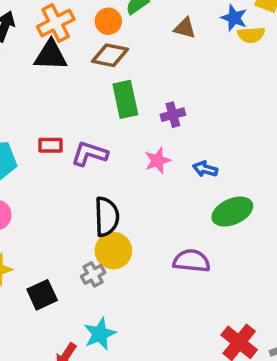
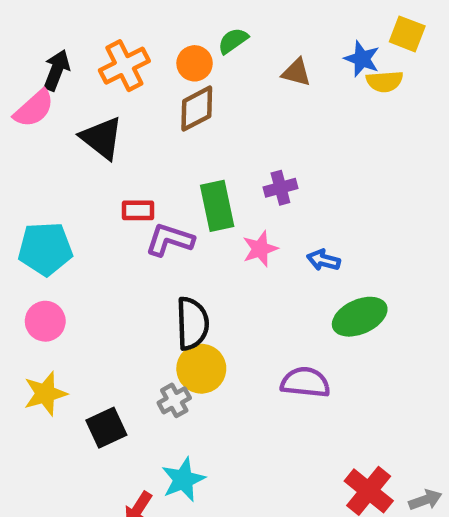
black triangle: (51, 55) -> (102, 138), moved, turned 36
brown diamond: (110, 55) -> (197, 109), turned -39
green rectangle: (125, 99) -> (217, 206), moved
red rectangle: (51, 145) -> (138, 210), moved

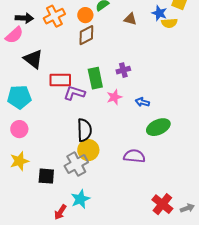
black arrow: (57, 70) -> (24, 18), turned 72
black triangle: (102, 138) -> (33, 59), moved
red rectangle: (138, 210) -> (60, 80), size x1.5
gray cross: (174, 400) -> (76, 164), size x1.6
black square: (106, 428) -> (46, 176), turned 30

